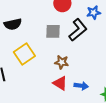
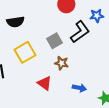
gray square: (53, 31) -> (55, 41), moved, turned -35
red triangle: (60, 83) -> (45, 83), moved

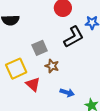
gray square: (55, 41) -> (40, 48), moved
yellow square: (25, 52) -> (16, 69), moved

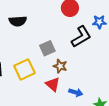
red triangle: (33, 84) -> (53, 84), moved

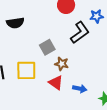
yellow square: (24, 69) -> (26, 70), turned 30

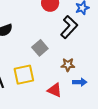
brown star: (62, 64) -> (68, 65), moved
red triangle: (56, 83) -> (55, 90), moved

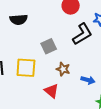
brown star: (68, 65) -> (63, 69), moved
blue arrow: (80, 82) -> (88, 80), moved

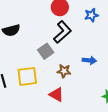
black L-shape: (82, 34) -> (62, 32), moved
blue arrow: (88, 80) -> (89, 60), moved

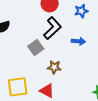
blue arrow: (89, 60) -> (78, 41), moved
yellow square: (27, 76) -> (18, 87), moved

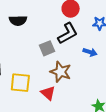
brown star: (54, 67) -> (61, 72), size x1.5

